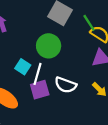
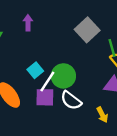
green circle: (49, 46) -> (63, 76), moved

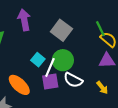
purple arrow: (28, 23) -> (24, 20), size x1.5
gray square: (87, 30) -> (61, 30), moved

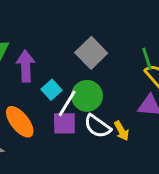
purple arrow: (24, 20) -> (26, 66), moved
yellow arrow: (102, 88) -> (122, 131), moved

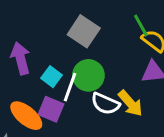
purple square: (64, 123) -> (51, 109), moved, turned 35
yellow arrow: (122, 131) -> (131, 103), size x1.4

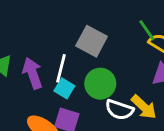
white line: (70, 87) -> (61, 68), moved

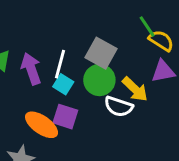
gray square: (92, 41) -> (101, 53), moved
yellow arrow: (144, 107) -> (135, 89), moved

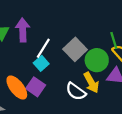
purple arrow: (31, 69) -> (23, 30), moved
green circle: (99, 80) -> (97, 60), moved

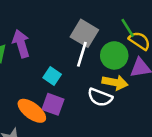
white line: (43, 48) -> (82, 54), moved
gray square: (75, 49) -> (84, 33), moved
yellow arrow: (91, 83) -> (115, 83), turned -35

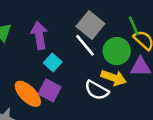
purple arrow: (21, 44) -> (39, 35), moved
white line: (82, 54) -> (85, 45), turned -65

